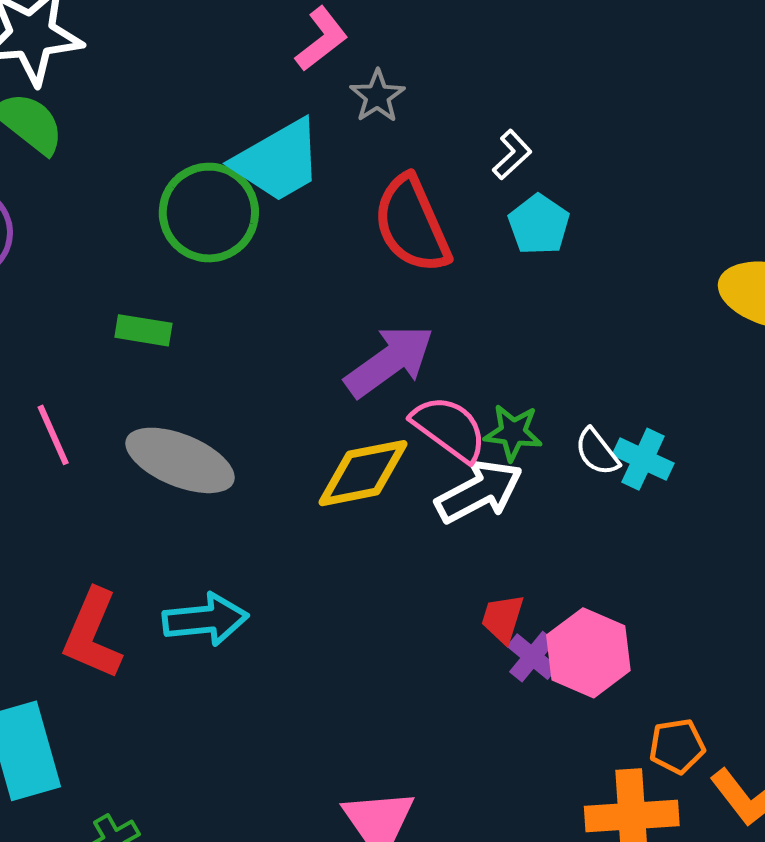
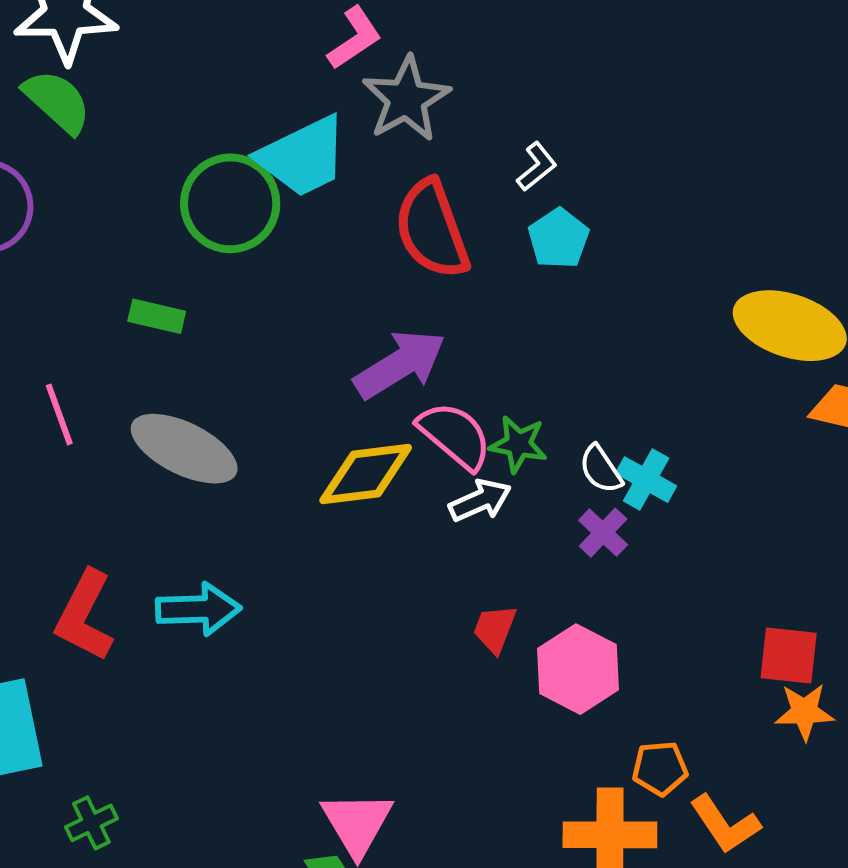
gray star: (377, 96) -> (406, 99), size x1.6
white arrow: (479, 491) -> (480, 500), size x0.7
purple cross: (532, 657) -> (603, 533), moved

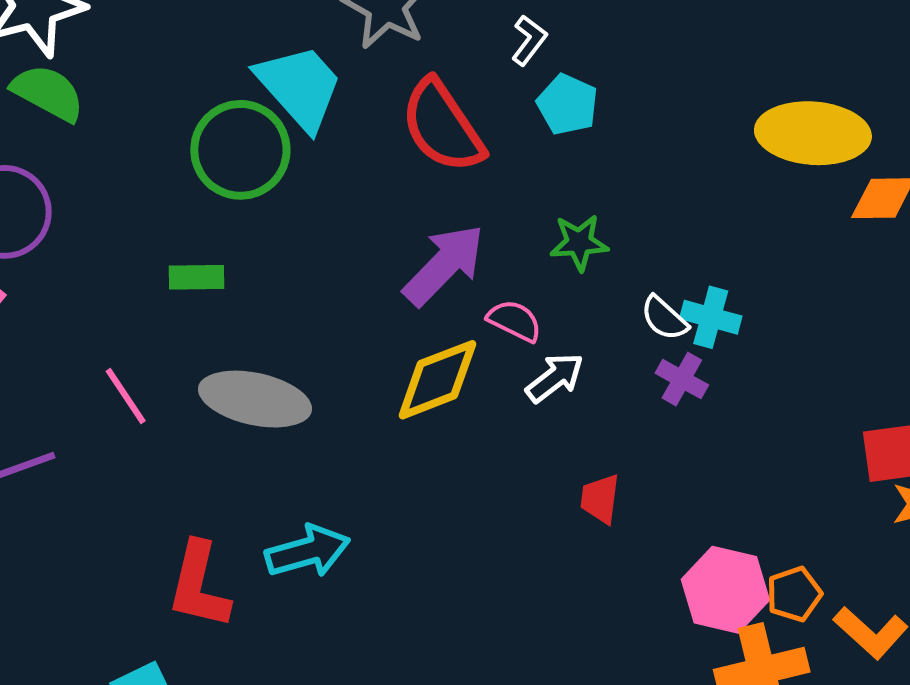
cyan trapezoid: (303, 157) -> (300, 87), turned -92
pink semicircle: (455, 435) -> (515, 321), size x0.7
green star: (518, 444) -> (579, 243), moved
pink hexagon: (578, 669) -> (725, 590), moved

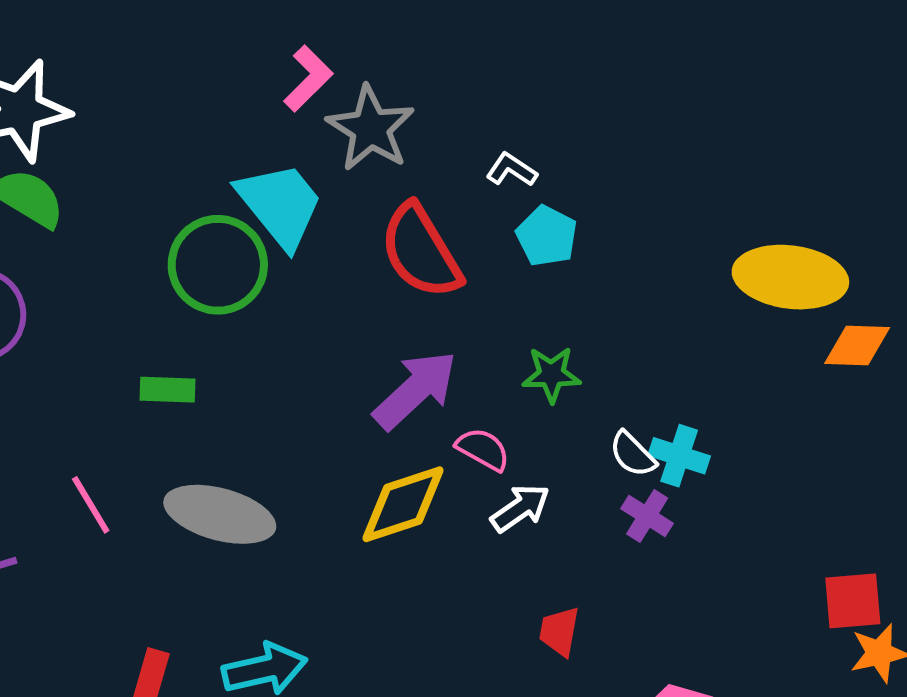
white L-shape: (529, 40) -> (512, 170), turned -96

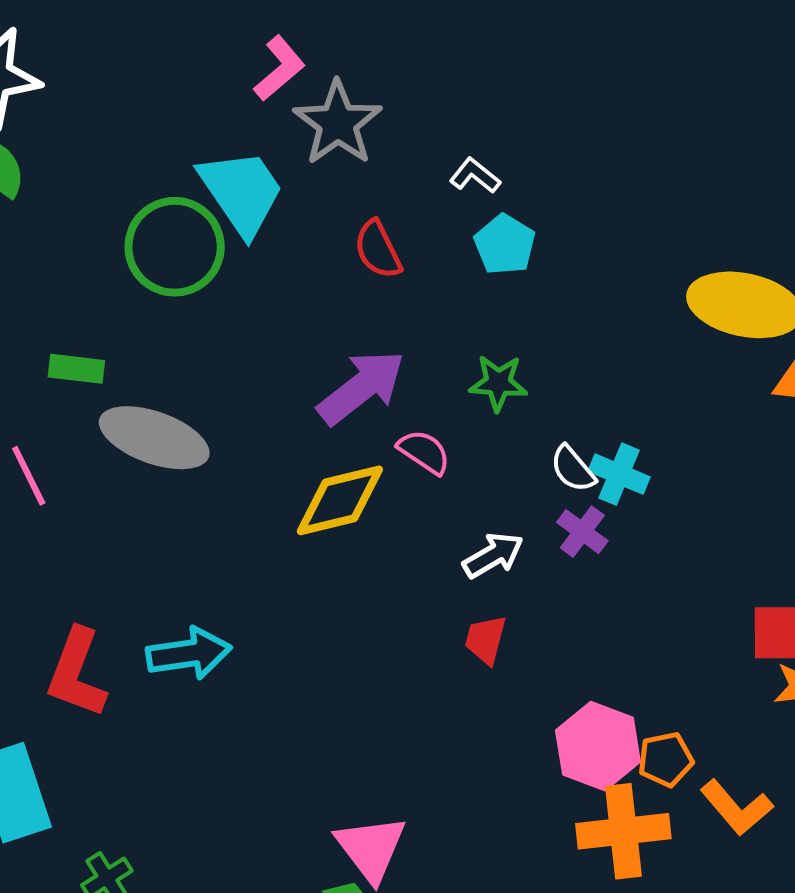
red semicircle: (421, 251) -> (378, 250), size x0.6
green rectangle: (167, 390) -> (76, 369), moved
white arrow: (520, 508) -> (493, 555), moved
gray ellipse: (220, 514) -> (154, 438), moved

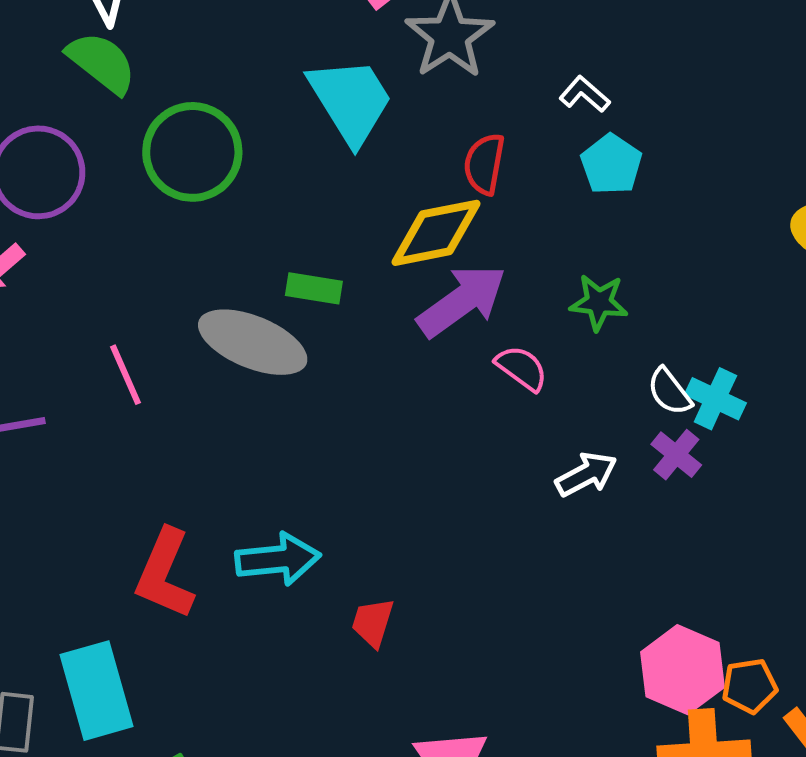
green circle: (175, 247) -> (192, 152), moved
red semicircle: (378, 250) -> (484, 164), turned 34
green rectangle: (76, 369) -> (314, 288), moved
yellow diamond: (340, 500) -> (436, 233), moved
red trapezoid: (486, 640) -> (373, 623), moved

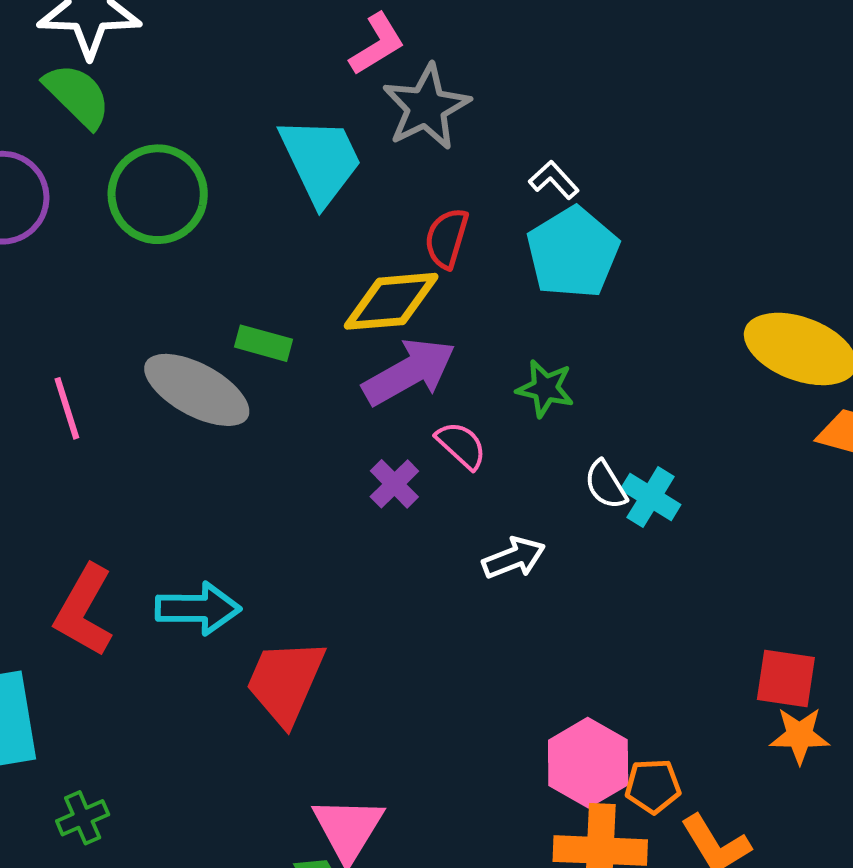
cyan pentagon: (611, 164) -> (573, 253), size x1.5
purple cross: (676, 455) -> (394, 484), moved
red trapezoid: (373, 623) -> (285, 682), size x1.8

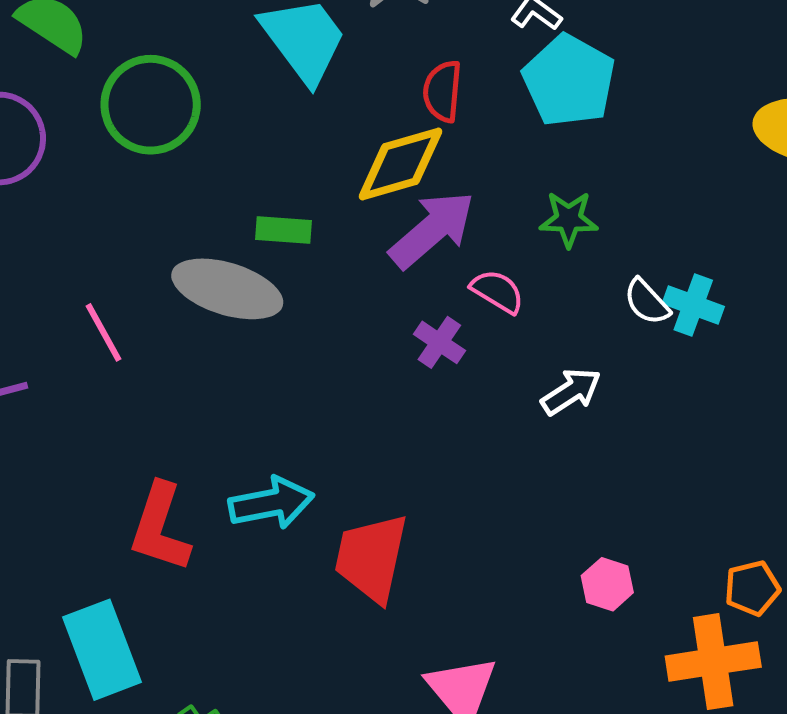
pink hexagon: (588, 763) -> (607, 584), moved, size x0.6

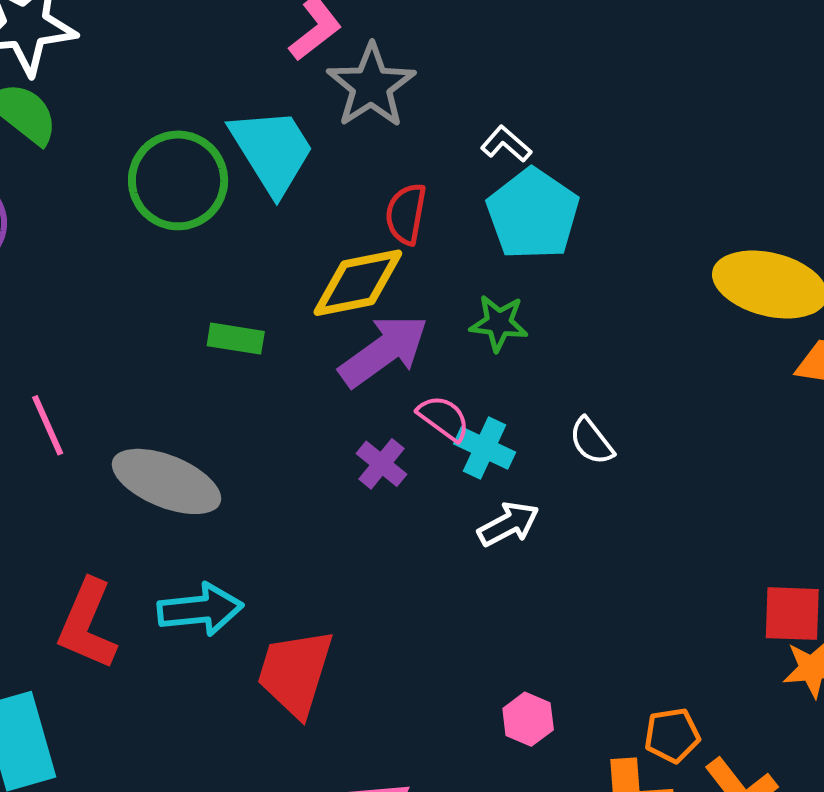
green circle: (151, 105) -> (178, 180), moved
green star: (569, 219) -> (499, 323), moved
gray ellipse: (227, 289) -> (166, 481), moved
cyan cross: (693, 305) -> (485, 448), moved

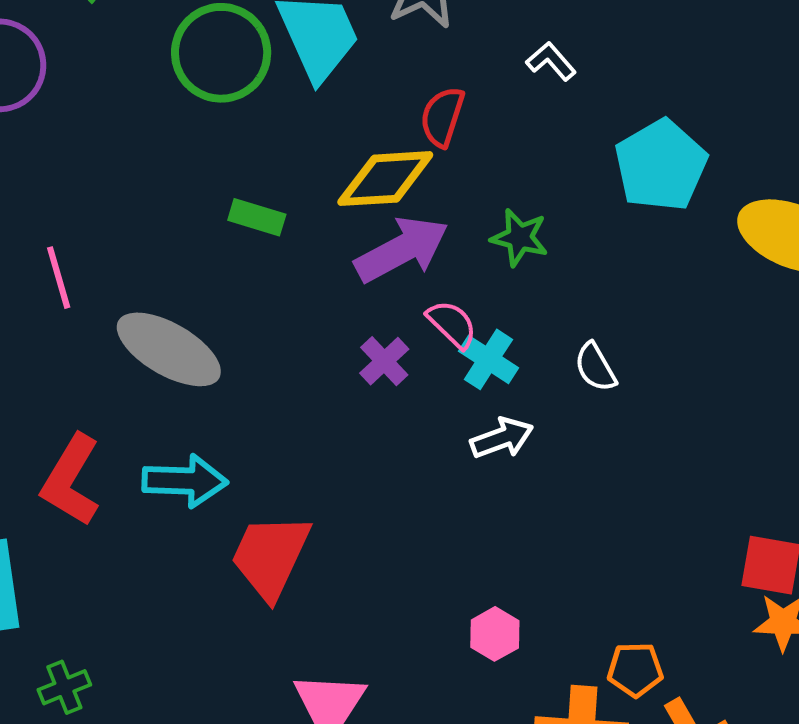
cyan pentagon: (533, 214) -> (661, 165), moved

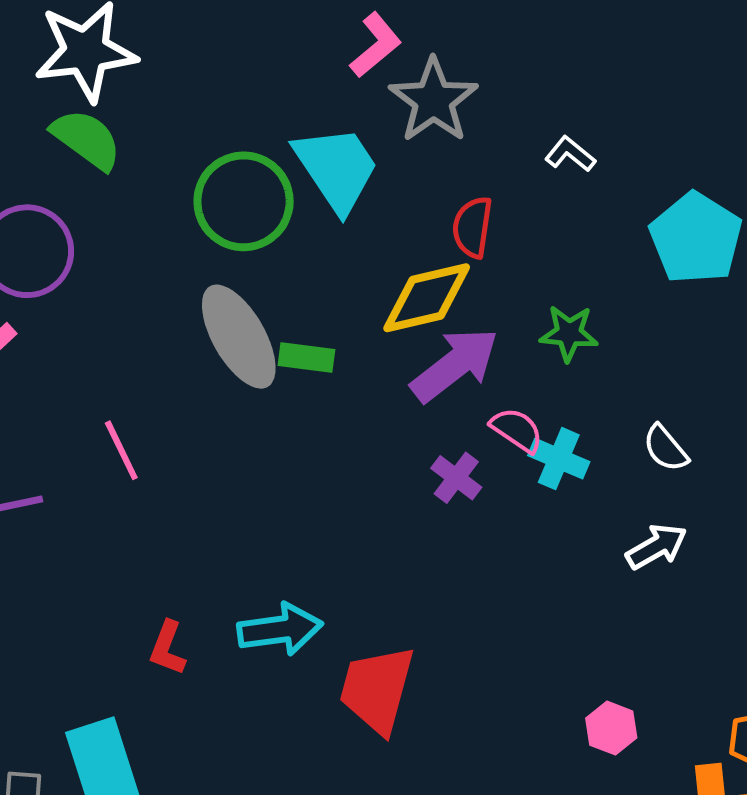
gray ellipse: (169, 349) -> (239, 337), moved, turned 40
white arrow: (502, 438) -> (657, 547), moved
red L-shape: (71, 480) -> (168, 648), size x0.6

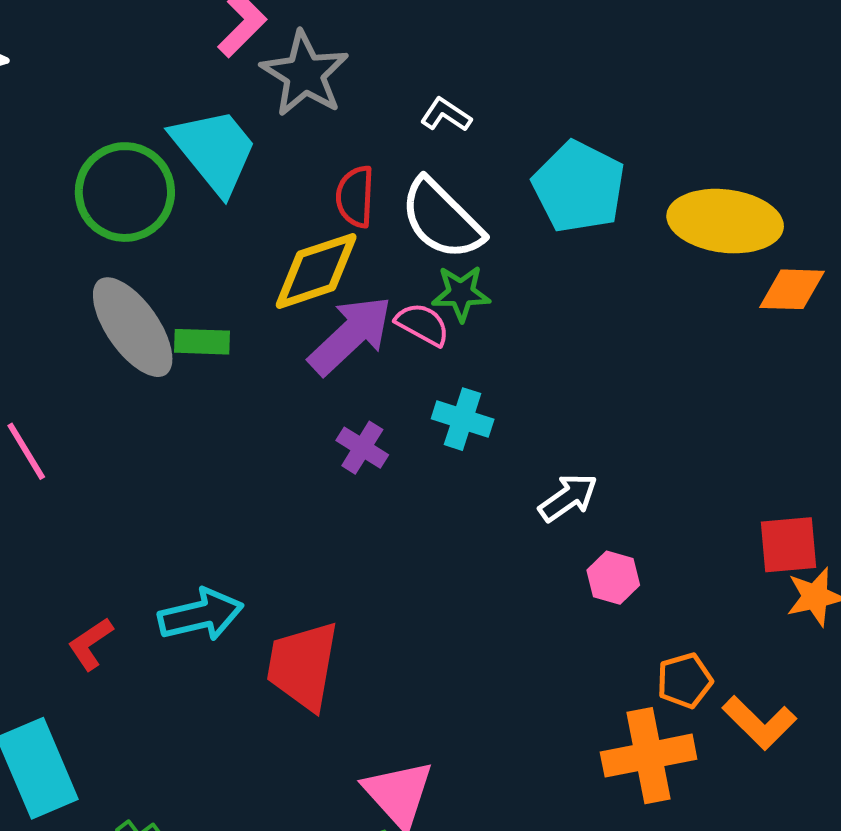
pink semicircle: (517, 430) -> (423, 324), moved
white semicircle: (665, 448) -> (442, 219), moved, size x1.8
red L-shape: (168, 648) -> (90, 644), turned 40
pink hexagon: (611, 728) -> (613, 578), moved

